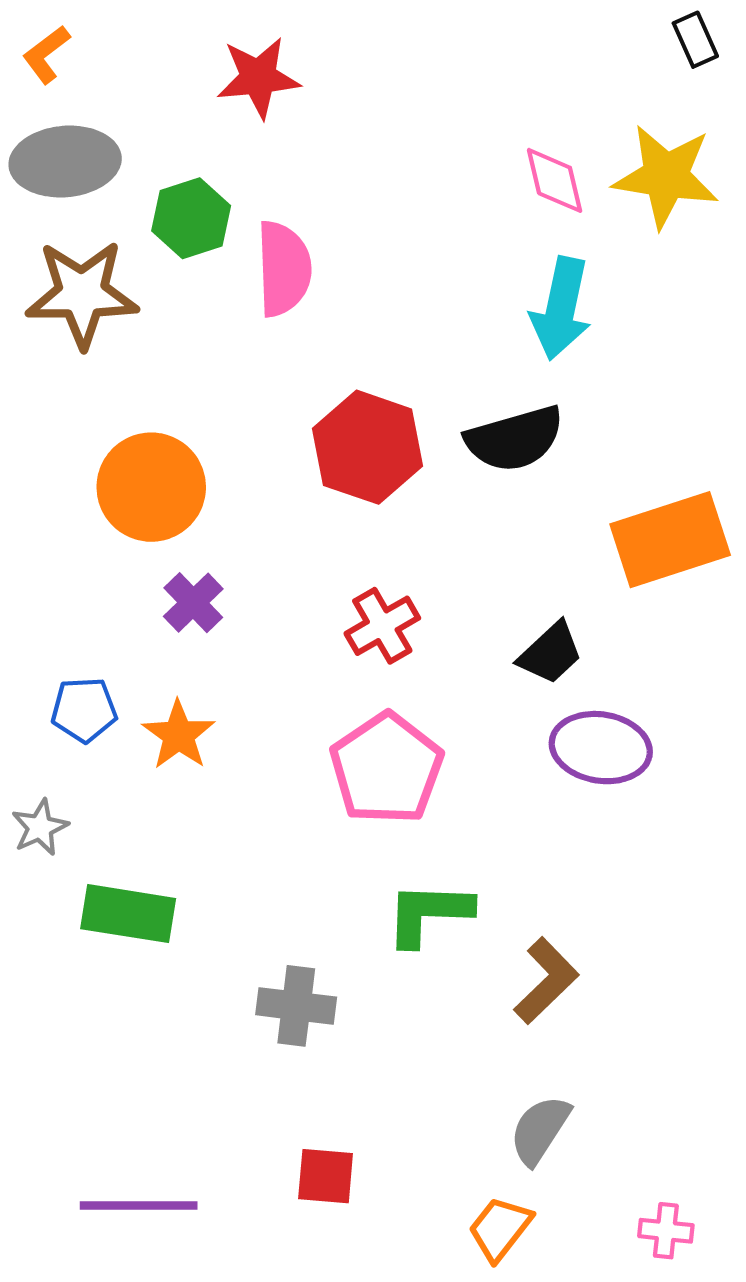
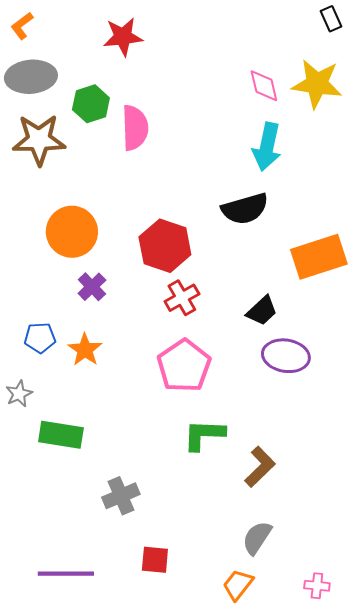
red hexagon: (368, 447) -> (165, 246), moved
gray cross: (296, 1006) -> (121, 496), moved, turned -30

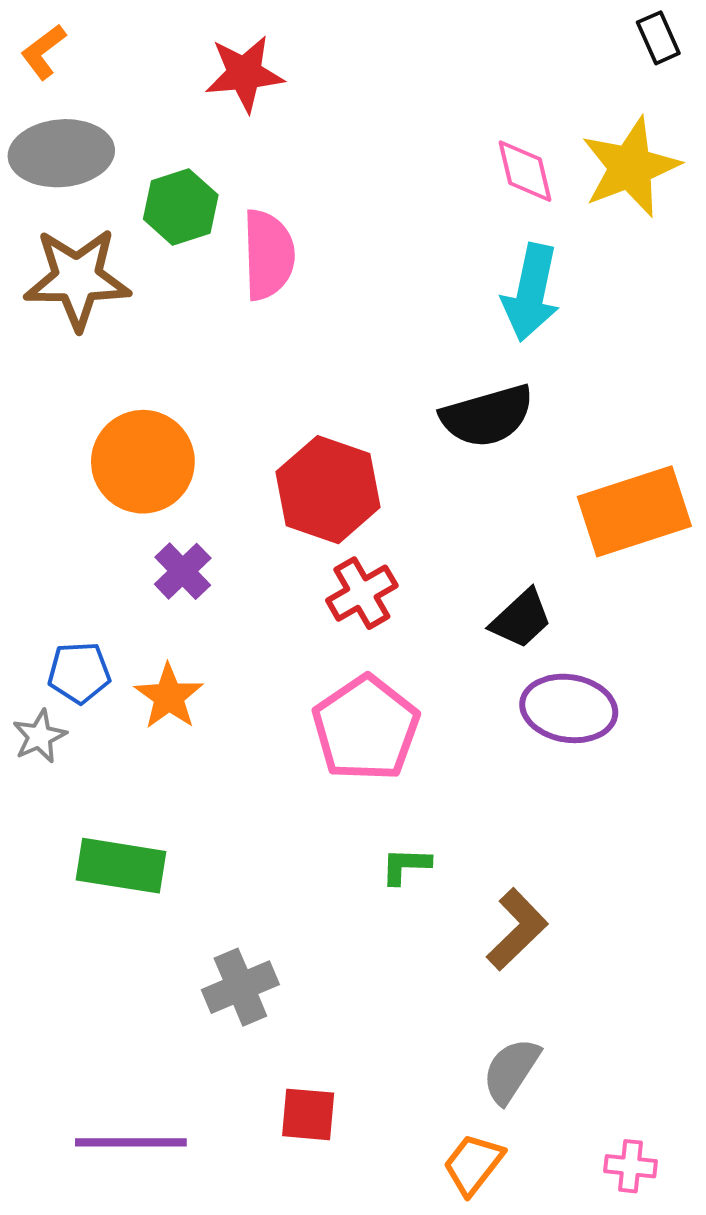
yellow star: (317, 84) -> (630, 167), turned -30
gray star: (19, 394) -> (39, 736), moved
green L-shape: (204, 435) -> (406, 866), size x0.6

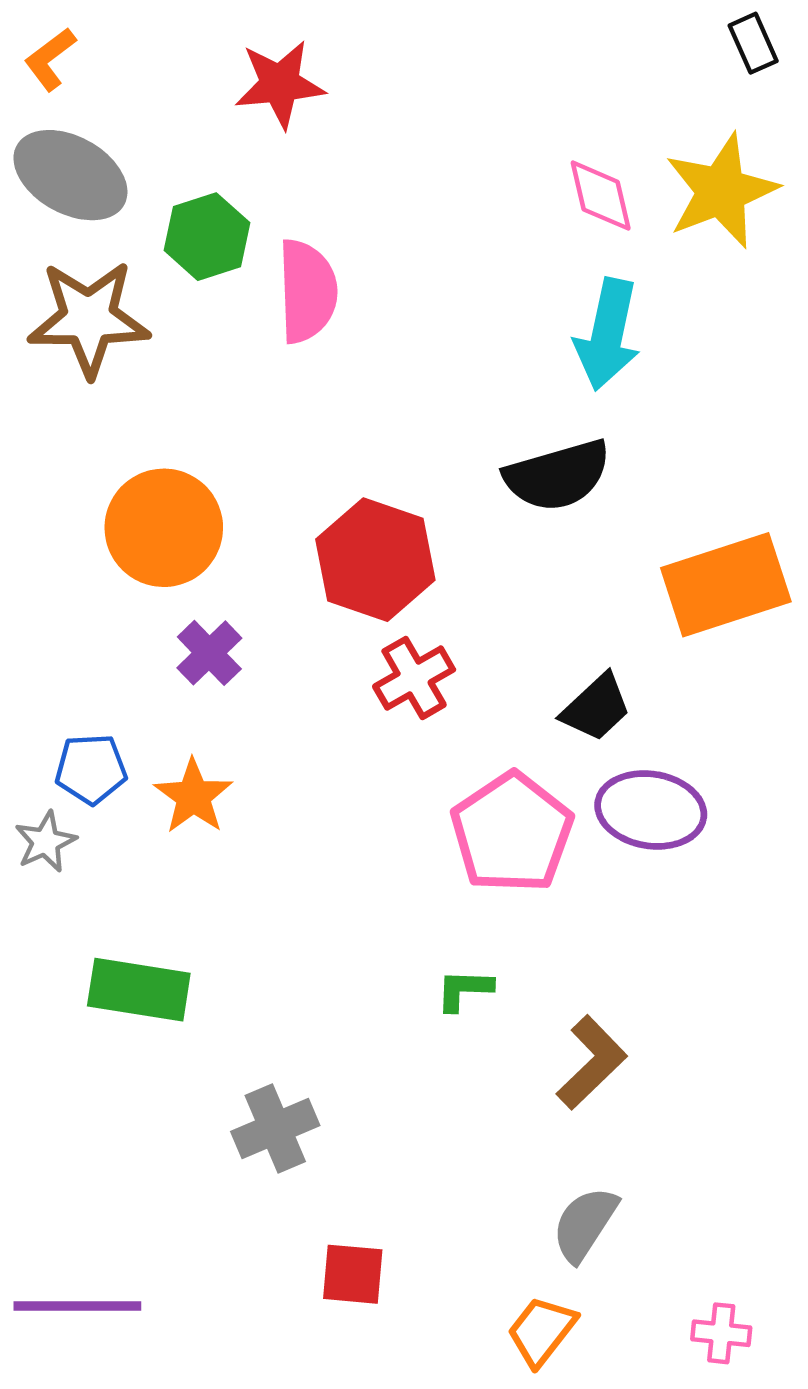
gray ellipse: (61, 153) -> (70, 175), turned 34
pink pentagon: (366, 728) -> (512, 833), moved
purple line: (131, 1142) -> (77, 1306), moved

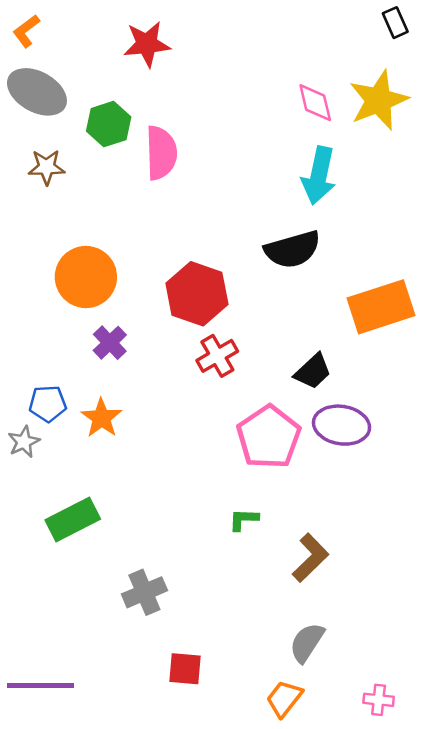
brown star: (89, 318) -> (46, 167), size x0.6
green rectangle: (139, 990) -> (73, 519), turned -36

